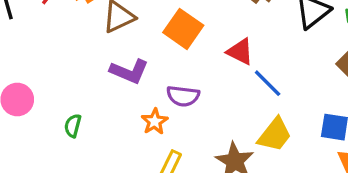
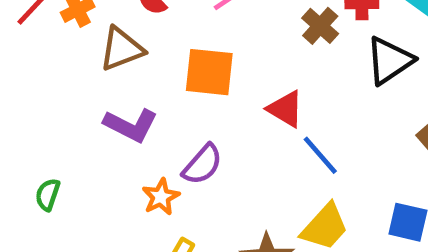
orange square: (183, 29) -> (209, 72), turned -33
purple semicircle: (183, 96) -> (202, 164), turned -60

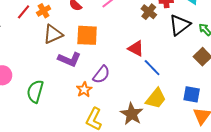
brown triangle: (122, 49) -> (53, 34), moved
orange square: (209, 72) -> (87, 35), moved
green semicircle: (48, 195) -> (35, 91), size x1.6

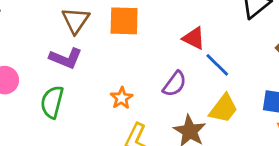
brown triangle: (53, 34) -> (76, 20), turned -30
purple L-shape: (69, 59) -> (66, 58), moved
purple semicircle: (101, 75) -> (175, 84), moved

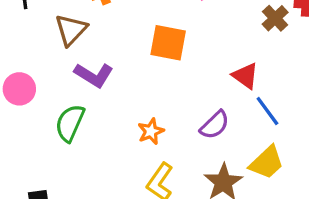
brown triangle: (76, 20) -> (71, 30), moved

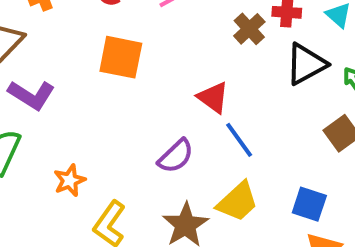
orange star: (151, 131) -> (70, 180), moved

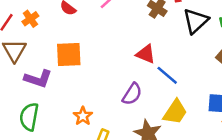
orange square: (121, 57) -> (69, 55), moved
orange star: (70, 180) -> (83, 116), moved

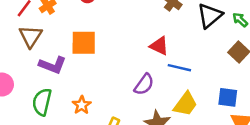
blue line: (167, 75) -> (179, 68), turned -30
orange star: (83, 116) -> (82, 105), moved

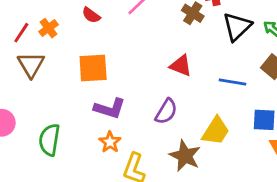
purple L-shape: (53, 65) -> (110, 108), moved
blue line: (179, 68) -> (233, 82), moved
orange star: (82, 105) -> (110, 142), moved

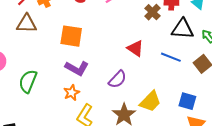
black triangle: (237, 27) -> (183, 29), turned 35
brown triangle: (31, 65) -> (27, 24), turned 50
blue line: (233, 82) -> (171, 57), moved

